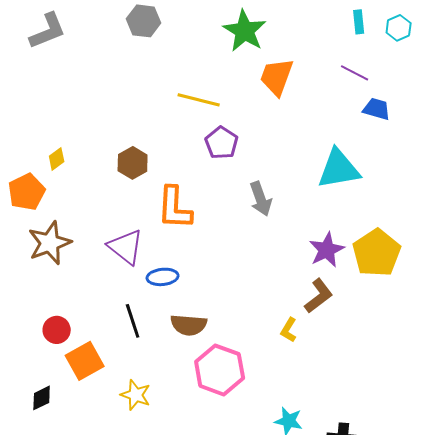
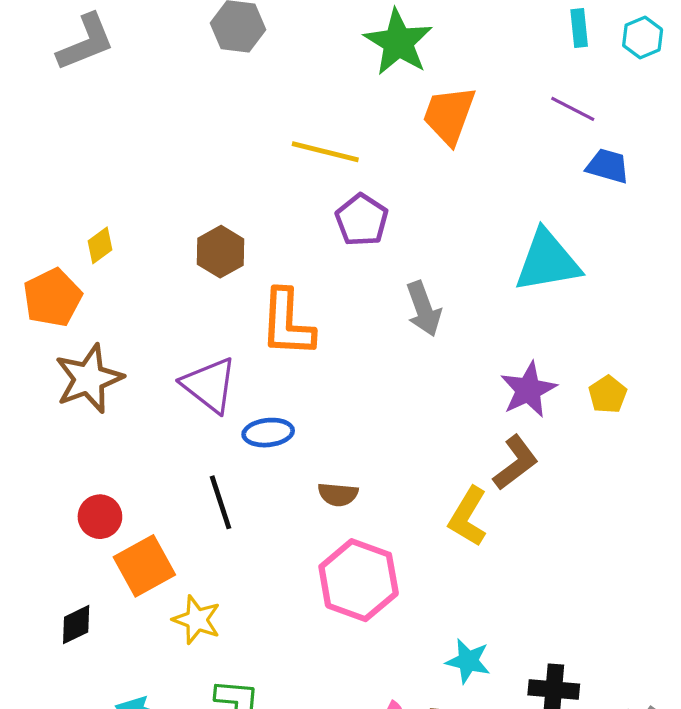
yellow pentagon: (377, 253) -> (608, 394), size x0.5
brown semicircle: (189, 325) -> (338, 494), moved, size x0.7
yellow L-shape: (289, 330) -> (468, 517), size x1.5
yellow star: (136, 395) -> (197, 620), moved

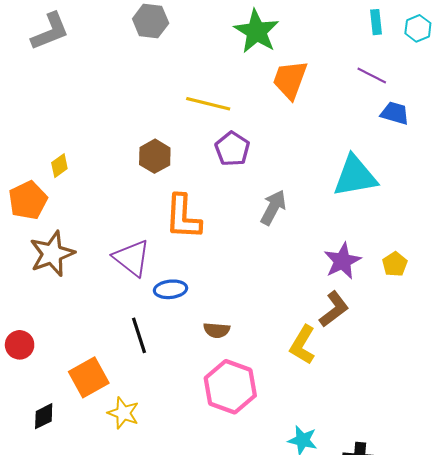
brown hexagon: (221, 252) -> (155, 156), moved
gray arrow: (424, 309) -> (273, 208), turned -132
red circle: (100, 517) -> (20, 345), moved

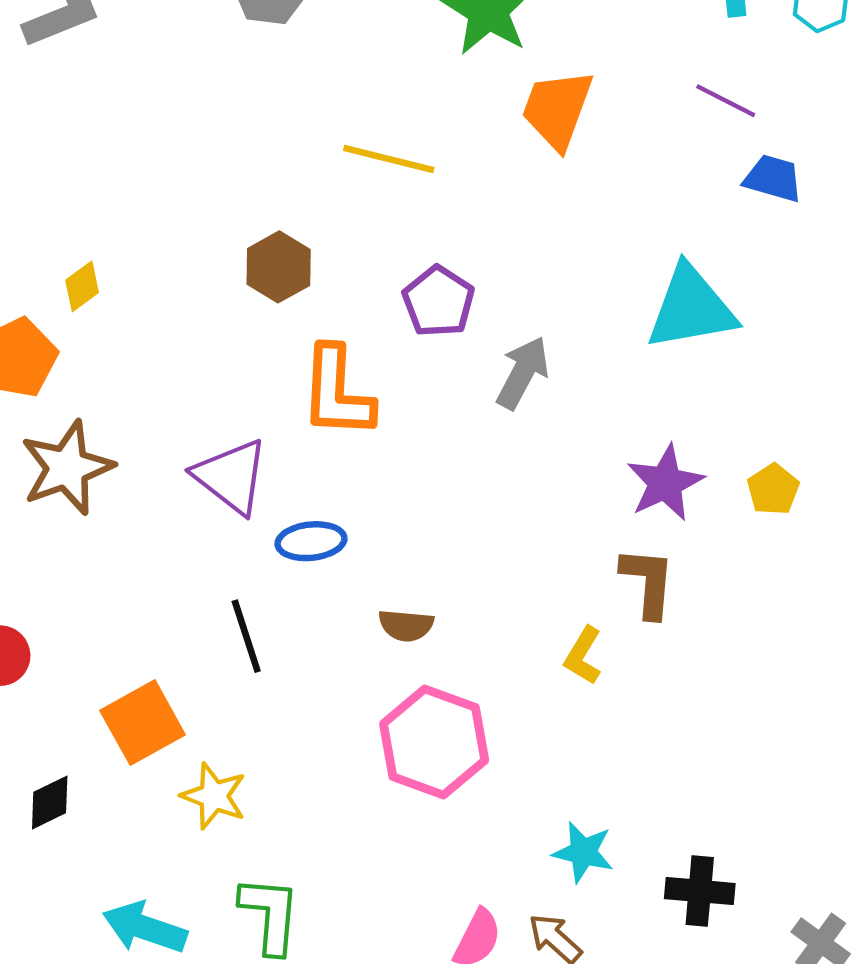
purple pentagon: (232, 149) -> (438, 301), moved
brown L-shape: (334, 309) -> (648, 582), turned -48
yellow L-shape: (303, 345) -> (583, 656), size x0.7

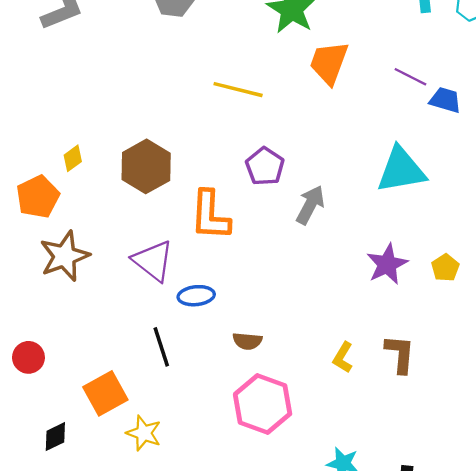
purple line: (726, 101) -> (410, 77), moved
brown hexagon: (279, 267) -> (146, 166), moved, size x1.4
brown L-shape: (648, 582) -> (400, 354), moved

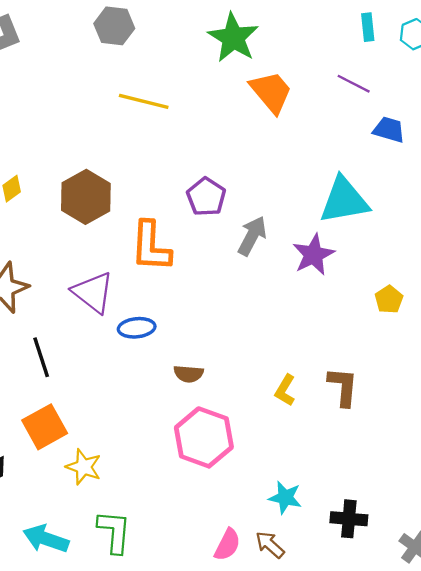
orange trapezoid: (329, 63) -> (271, 92), turned 120
purple line: (410, 77) -> (354, 84), moved
yellow line: (238, 90) -> (144, 101), moved
purple star: (387, 264) -> (313, 255), moved
black line: (161, 347) -> (41, 357), moved

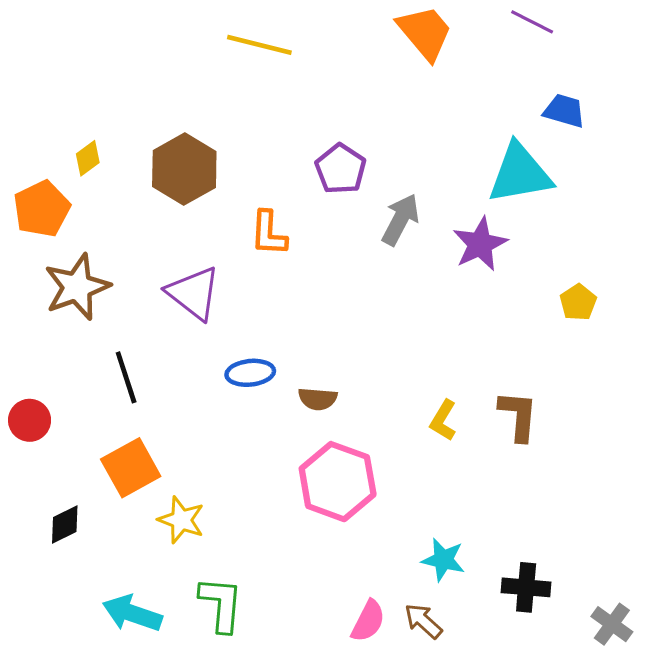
blue trapezoid: (389, 130) -> (564, 111), moved
orange L-shape: (151, 246) -> (269, 233), size x0.7
blue ellipse: (137, 328) -> (250, 373), moved

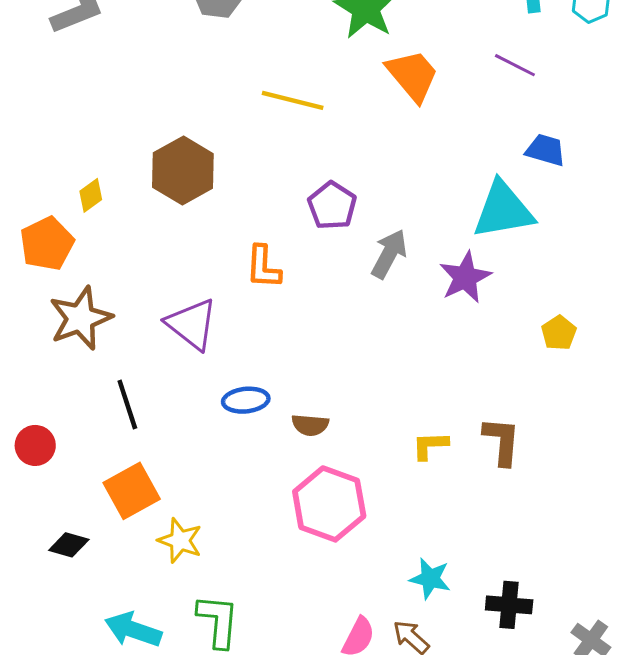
yellow line: (259, 45) -> (293, 100), moved
brown hexagon: (184, 169) -> (183, 171), moved
yellow L-shape: (443, 420) -> (430, 445), turned 57
black diamond: (65, 525) -> (69, 545), turned 42

